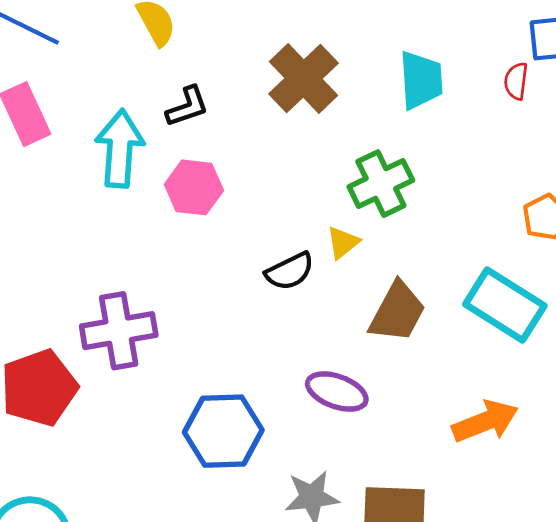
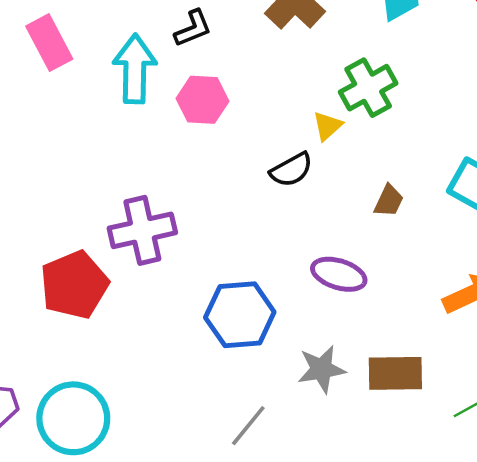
yellow triangle: (343, 242) -> (328, 126), moved
brown trapezoid: (397, 312) -> (389, 201), size x0.6

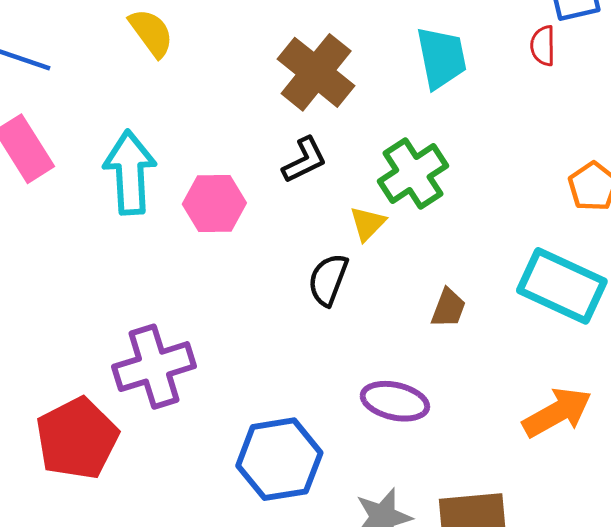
black L-shape: (193, 28) -> (304, 160), moved
black semicircle: (291, 170) -> (328, 280), turned 144

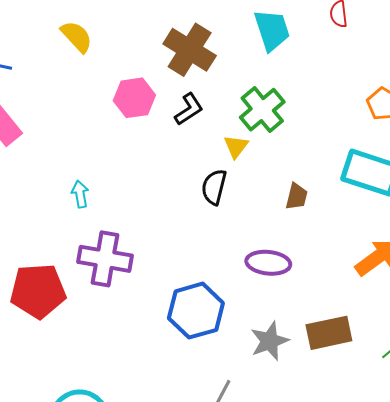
cyan arrow: (130, 173) -> (80, 194), moved, size x0.5
pink hexagon: (214, 204) -> (134, 98), moved
purple cross: (154, 367) -> (105, 259), turned 34
red pentagon: (77, 438) -> (38, 291), moved, turned 30

